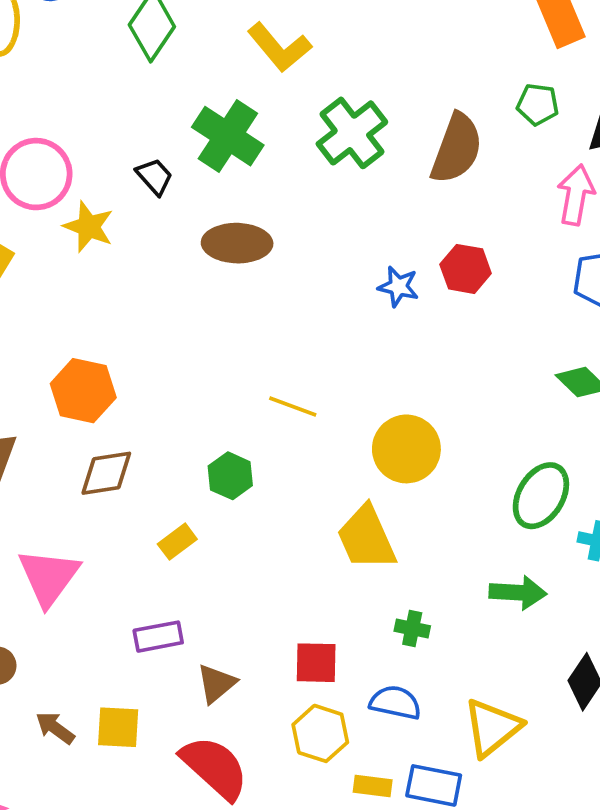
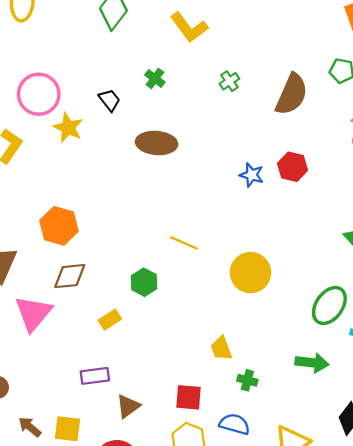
green cross: (352, 133) -> (229, 81), size x0.5
green cross: (228, 136) -> (155, 78), size x0.5
yellow trapezoid: (366, 538) -> (221, 348), moved, size x0.6
pink triangle: (49, 577) -> (33, 313), moved

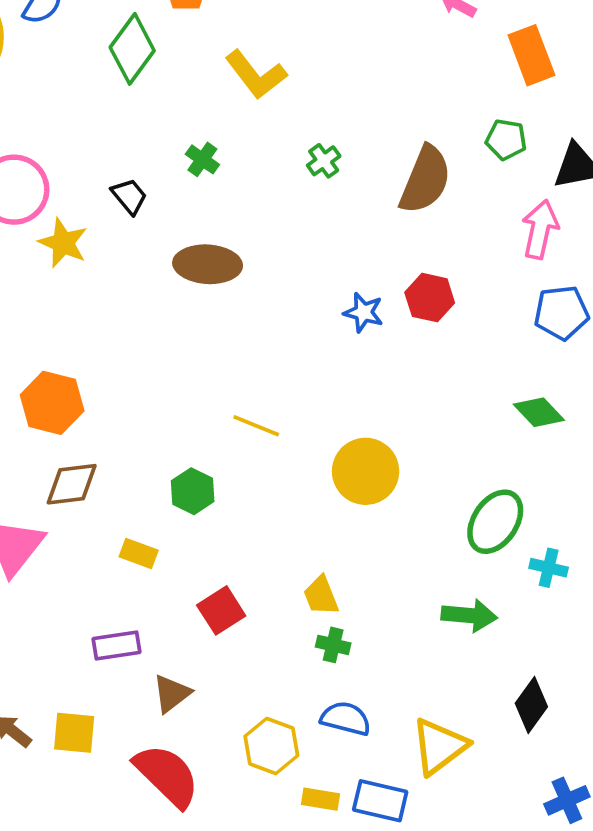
yellow rectangle: (110, 320) -> (139, 553), turned 55
green cross: (247, 380) -> (333, 645), moved
red square: (189, 397) -> (221, 610), moved, turned -36

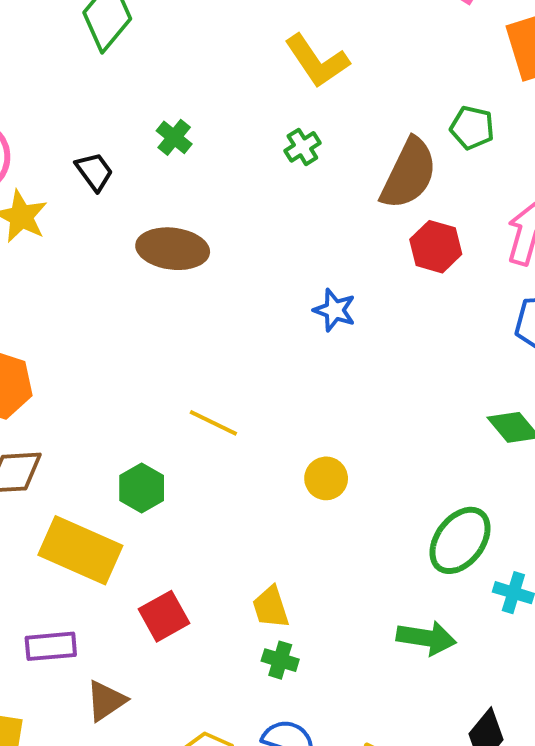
yellow L-shape: (256, 75) -> (317, 61), moved
green pentagon: (506, 140) -> (472, 128), moved
red hexagon: (430, 298) -> (436, 247), moved
yellow circle: (366, 471) -> (326, 478), size x0.6
yellow rectangle: (139, 553) -> (80, 550), size x2.0

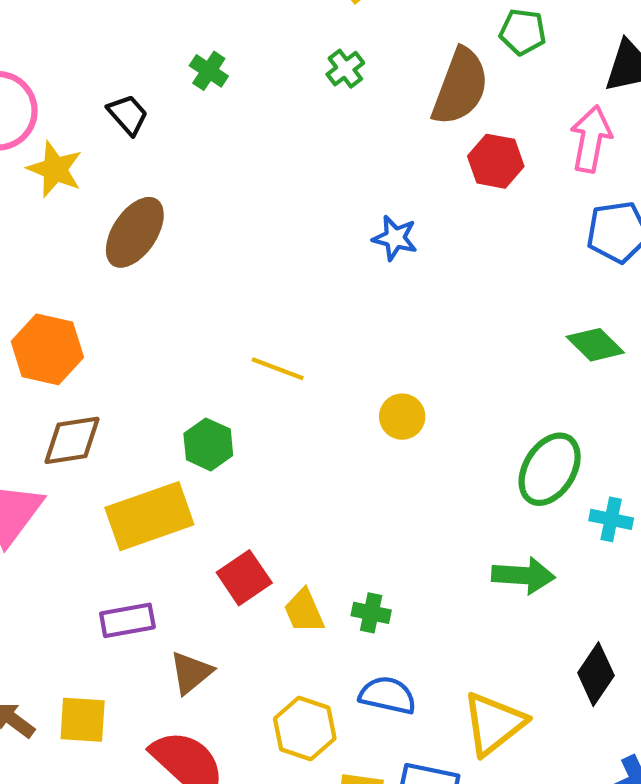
brown ellipse: (173, 249) -> (135, 232), moved, turned -58
yellow rectangle: (80, 550) -> (149, 516), turned -38
yellow trapezoid: (271, 607) -> (304, 611), moved

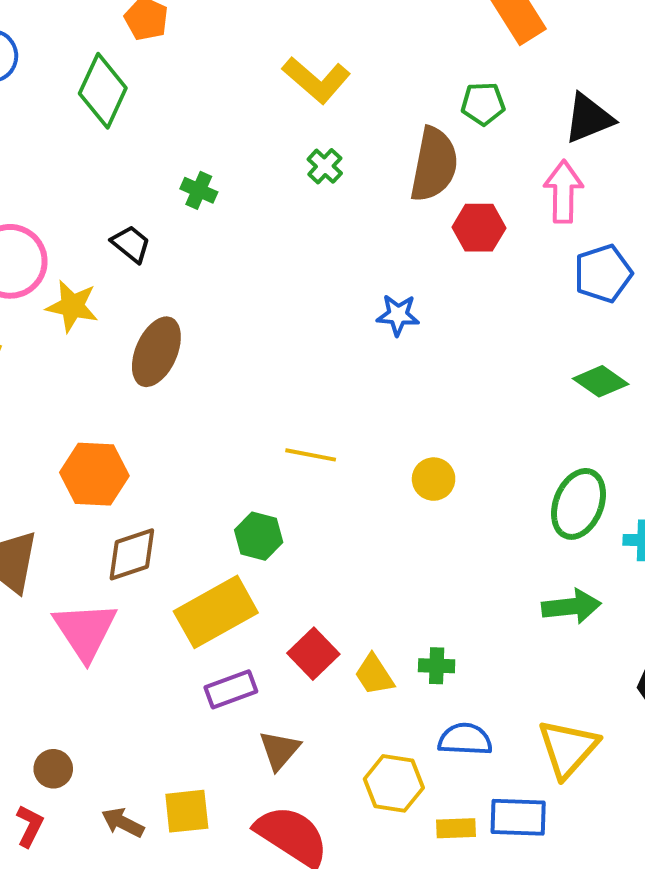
purple rectangle: (127, 620) -> (231, 689), moved

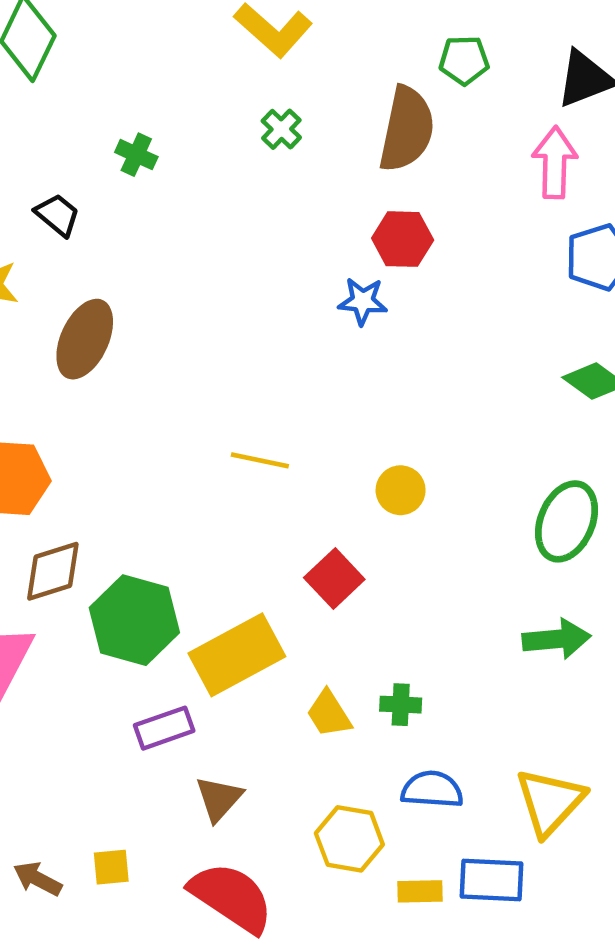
red hexagon: (479, 228) -> (403, 239), moved
green hexagon: (259, 536) -> (134, 620), moved, size x1.6
yellow rectangle: (216, 612) -> (237, 655), moved
red square: (313, 654) -> (334, 579), moved
yellow square: (187, 811) -> (111, 867), size x0.7

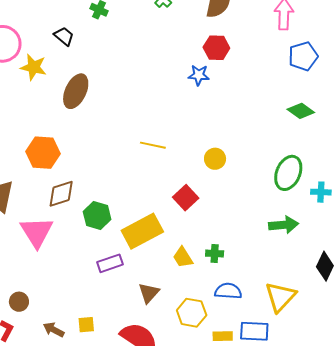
green hexagon: (134, 620) -> (97, 216), size x0.7
brown triangle: (219, 799) -> (149, 293), moved

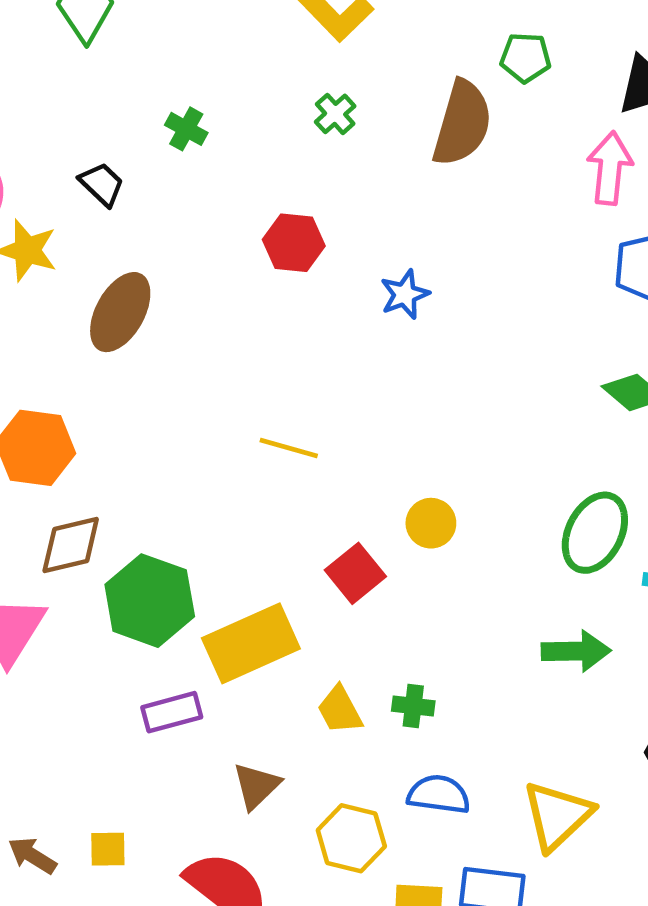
red hexagon: (216, 48) -> (294, 243), moved
blue star: (199, 75) -> (405, 294), turned -30
yellow circle: (215, 159) -> (431, 523), moved
green hexagon: (97, 216) -> (150, 601), size x1.4

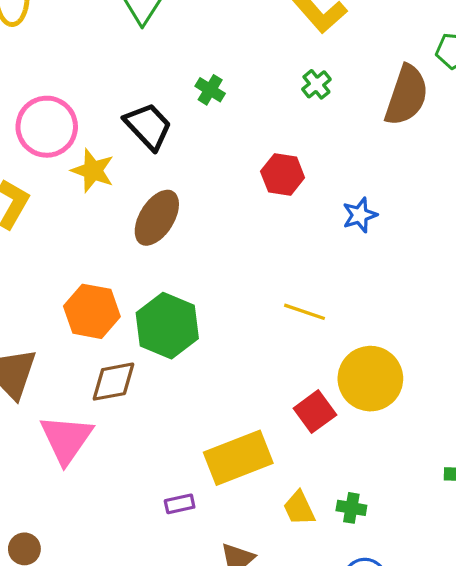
black trapezoid: (102, 184) -> (148, 126), size x1.5
yellow line: (289, 448) -> (305, 312), moved
yellow circle: (431, 523) -> (370, 379), size x1.8
green hexagon: (150, 601) -> (167, 326), moved
purple rectangle: (172, 712) -> (180, 504), size x0.7

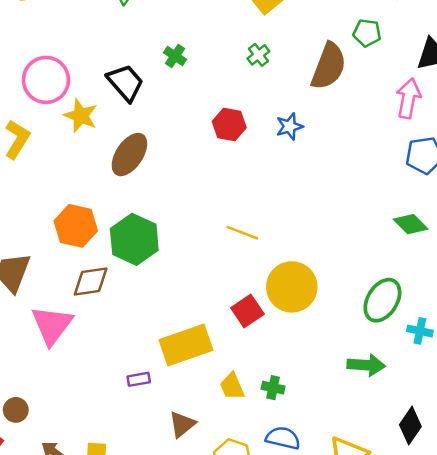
blue star: (360, 215) -> (289, 126), moved

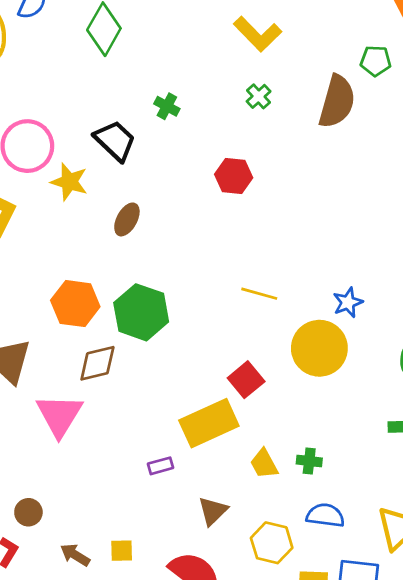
blue star: (289, 126) -> (348, 302), moved
brown ellipse: (129, 155) -> (127, 219), size x0.7
red square: (247, 311) -> (246, 380), moved

